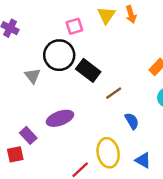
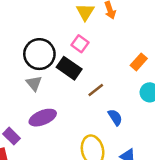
pink square: (74, 26) -> (80, 44), moved, turned -35
gray triangle: (33, 76) -> (34, 83), moved

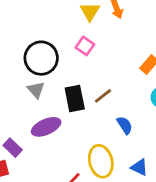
black rectangle: (69, 68) -> (75, 98), moved, turned 45

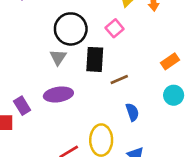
black rectangle: (75, 98) -> (95, 59), moved

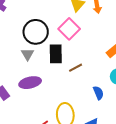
pink square: (115, 28) -> (69, 29), size x1.5
blue semicircle: (132, 112) -> (98, 93), moved

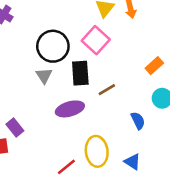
purple ellipse: (30, 83) -> (70, 109), moved

